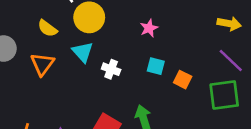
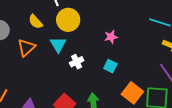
white cross: (111, 69) -> (77, 62), turned 32
orange square: (183, 80) -> (132, 93), moved, size x1.5

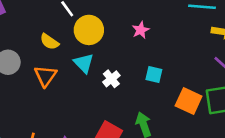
pink star: (111, 37) -> (141, 30), moved

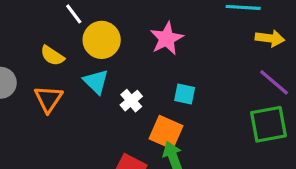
pink star: (141, 30) -> (167, 39), size x1.5
orange square: (189, 101) -> (166, 132), moved

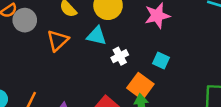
cyan triangle: (96, 82) -> (97, 36), turned -45

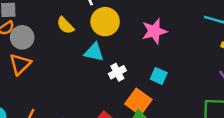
orange triangle: (58, 41) -> (20, 64), moved

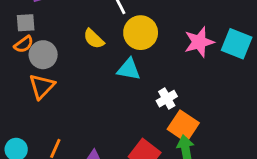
white cross: (117, 72) -> (167, 99), moved
cyan square: (159, 76) -> (237, 44), moved, size x1.5

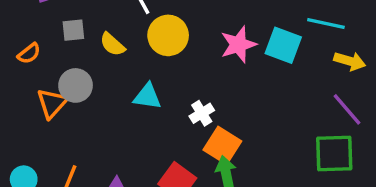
gray square: (26, 23) -> (73, 30), moved
gray circle: (43, 55) -> (76, 85), moved
cyan triangle: (129, 69) -> (147, 96), moved

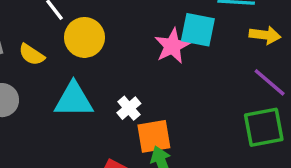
pink star: (238, 44) -> (172, 46), moved
cyan triangle: (147, 96) -> (74, 100), size x1.4
orange square: (222, 145) -> (154, 136), turned -33

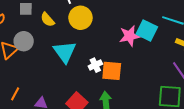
cyan triangle: (74, 100) -> (65, 52), turned 40
orange square: (154, 136) -> (112, 71), moved

